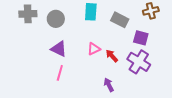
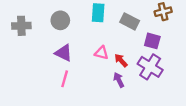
gray cross: (28, 14) -> (21, 26), moved
pink triangle: (94, 49) -> (101, 53), turned 40
purple arrow: (109, 85) -> (119, 80), moved

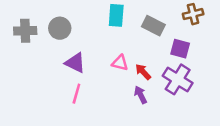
gray circle: (60, 20) -> (60, 28), moved

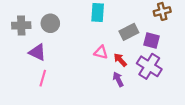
gray rectangle: (153, 26) -> (129, 32), moved, turned -54
purple triangle: (75, 63) -> (37, 52), moved
pink line: (76, 94) -> (43, 78), moved

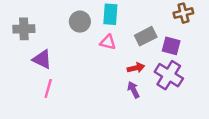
gray circle: (50, 23) -> (80, 22), moved
pink triangle: (101, 52) -> (108, 42), moved
red arrow: (120, 60) -> (136, 68), turned 120

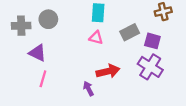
gray circle: (80, 22) -> (48, 19), moved
red arrow: (136, 68) -> (108, 71), moved, size x1.5
purple arrow: (133, 90) -> (88, 89), moved

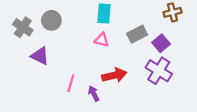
gray cross: (21, 26) -> (23, 27), turned 36
purple square: (152, 41) -> (161, 43), turned 35
pink line: (43, 79) -> (71, 83), moved

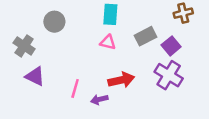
gray cross: (23, 27) -> (24, 46), moved
purple triangle: (40, 56) -> (35, 76), moved
purple arrow: (94, 94) -> (99, 99), turned -77

